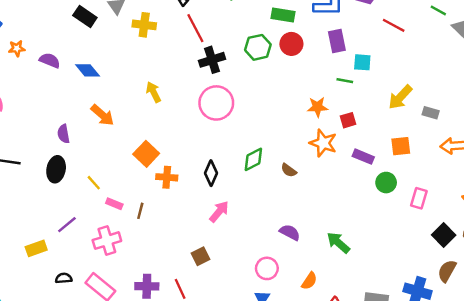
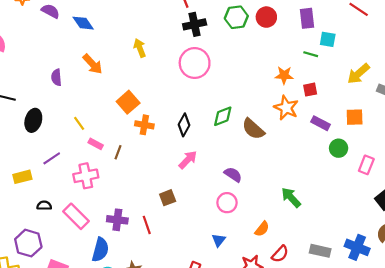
black ellipse: (56, 169) -> (33, 120), moved
brown semicircle: (289, 170) -> (253, 129), size x1.6
purple semicircle: (290, 232) -> (233, 175), moved
pink circle: (267, 268) -> (227, 203), moved

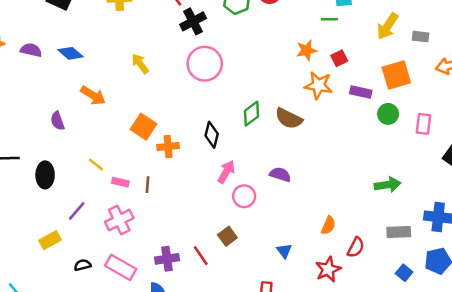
orange square: (355, 117) -> (396, 75), size x1.4
green arrow: (291, 197) -> (388, 185), moved, turned 140
brown square: (168, 198) -> (227, 236), moved
pink circle: (227, 203) -> (244, 196), moved

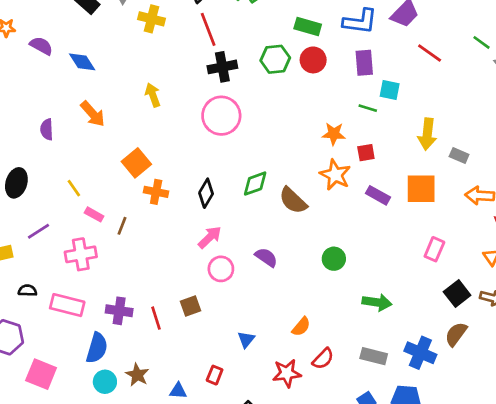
yellow arrow: (387, 26) -> (427, 134), turned -44
green circle: (388, 114) -> (334, 259), moved
pink rectangle: (121, 267) -> (67, 305), turned -32

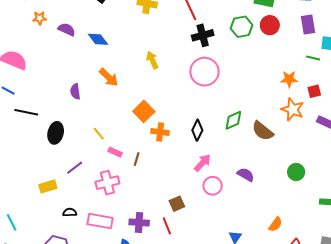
brown square: (190, 306) -> (177, 204), moved

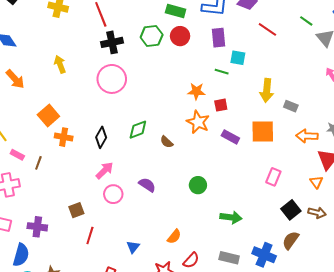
brown semicircle: (263, 131) -> (167, 142), size x0.6
red line: (167, 226) -> (90, 235), moved, turned 36

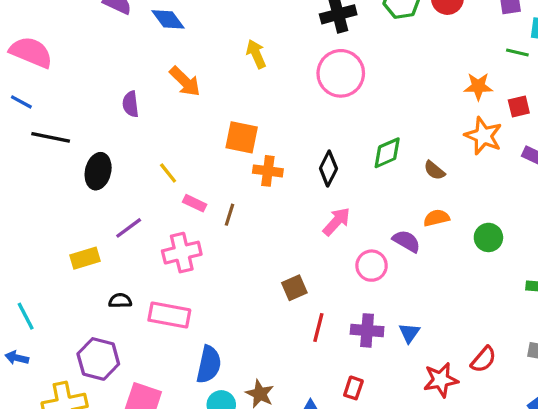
orange square: (48, 116) -> (242, 137), turned -35
pink circle: (113, 194) -> (372, 266), moved
purple cross: (37, 227) -> (367, 330), moved
orange semicircle: (174, 237) -> (436, 218), moved, turned -140
blue triangle: (133, 247) -> (409, 333), moved

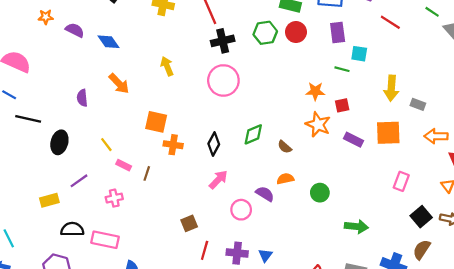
pink cross: (182, 253) -> (114, 198), size x0.7
black semicircle: (120, 301) -> (72, 229), size x1.5

